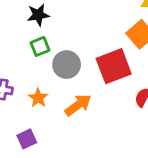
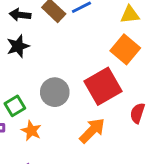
green square: (40, 46) -> (15, 106), moved
orange arrow: (78, 105) -> (92, 131), moved

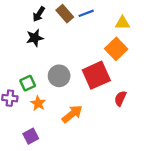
black arrow: (20, 15) -> (39, 14), turned -70
orange arrow: (92, 131) -> (72, 114), moved

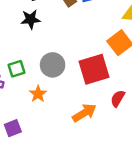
orange star: (38, 103) -> (38, 94), moved
orange arrow: (72, 114) -> (84, 113), moved

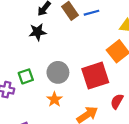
orange star: (38, 94) -> (54, 99), moved

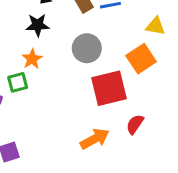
gray circle: (58, 72) -> (87, 48), moved
orange star: (54, 99) -> (32, 59), moved

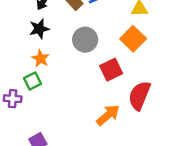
red square: (109, 88) -> (111, 70), size x0.7
red semicircle: (135, 124) -> (139, 95), size x1.6

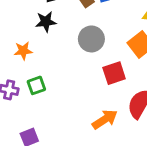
orange star: (41, 59) -> (23, 51), moved, turned 30
green square: (33, 81) -> (36, 85), moved

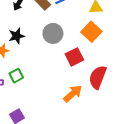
black star: (46, 22) -> (17, 36), moved

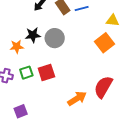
gray circle: (53, 33) -> (55, 38), moved
red square: (74, 57) -> (46, 72), moved

